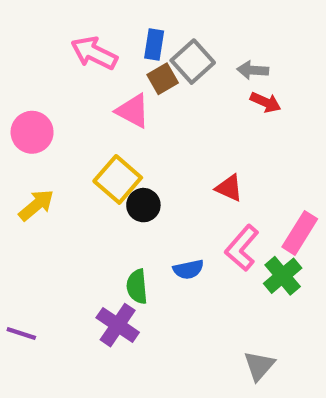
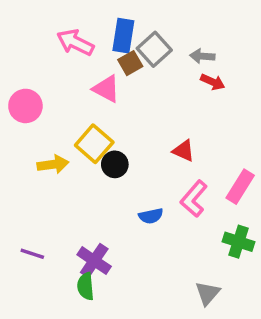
blue rectangle: (154, 44) -> (123, 36), size x1.4
yellow arrow: (36, 205) -> (53, 164), moved, turned 32
green cross: (283, 276) -> (238, 242), moved, turned -32
green semicircle: (137, 286) -> (86, 286), moved
purple line: (21, 334) -> (32, 254), moved

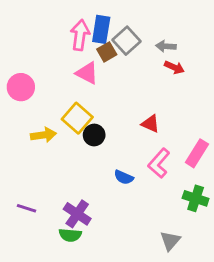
pink arrow: (75, 42) -> (80, 35), moved, turned 72
blue semicircle: (151, 216) -> (124, 177), turned 36
green semicircle: (86, 286) -> (70, 235), turned -80

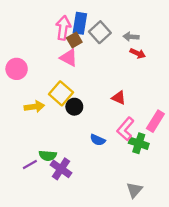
brown square: (107, 52) -> (74, 40), moved
green cross: (196, 198) -> (139, 143), moved
purple line: (26, 208) -> (30, 164), moved, turned -48
green semicircle: (70, 235) -> (48, 156), moved

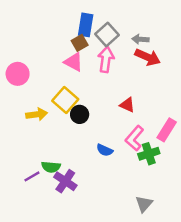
pink arrow: (63, 28) -> (106, 60), moved
red arrow: (138, 53) -> (148, 57), size x1.5
green cross: (139, 143) -> (149, 154), turned -36

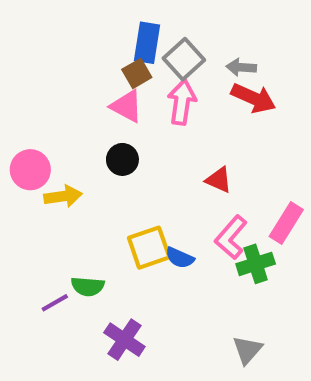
pink circle: (18, 74) -> (30, 170), moved
yellow square: (65, 100) -> (149, 248), moved, turned 30
black circle: (80, 114) -> (122, 159), moved
purple cross: (65, 181) -> (124, 340), moved

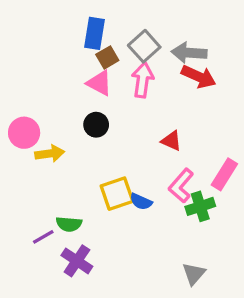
blue rectangle: (147, 43) -> (95, 33), moved
gray arrow: (241, 67) -> (189, 53), size x1.5
purple cross: (124, 340) -> (77, 261), moved

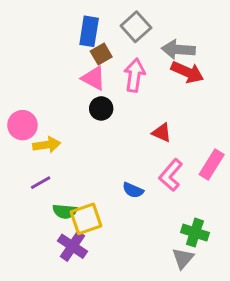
gray square: (144, 46) -> (136, 27), moved
black circle: (96, 125) -> (101, 108), moved
yellow square: (117, 194) -> (86, 219), moved
green cross: (200, 206) -> (195, 233), moved, turned 36
purple line: (43, 237) -> (41, 183), moved

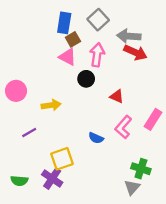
black circle: (101, 108) -> (86, 79), moved
yellow arrow: (47, 145) -> (51, 105), moved
green semicircle: (65, 211) -> (19, 181), moved

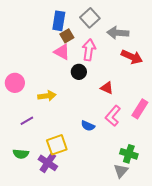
red arrow: (135, 53) -> (132, 57), moved
green semicircle: (19, 181) -> (21, 154), moved

